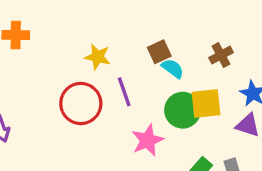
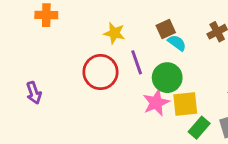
yellow square: (206, 103) -> (185, 104), moved
green circle: (183, 110) -> (167, 78), moved

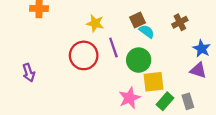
pink star: (156, 103) -> (129, 98), moved

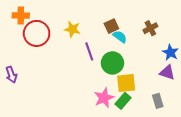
red circle: (84, 55) -> (37, 33), moved
green rectangle: (165, 101) -> (123, 101), moved

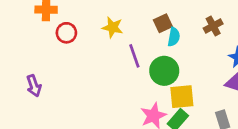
red circle: (37, 33) -> (66, 33), size x0.6
cyan semicircle: (120, 37) -> (174, 37), turned 64

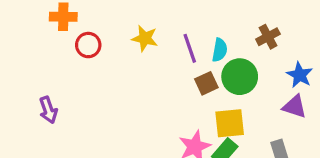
brown square: (163, 23) -> (206, 83), moved
purple line: (134, 56) -> (190, 48), moved
green circle: (164, 71) -> (240, 77), moved

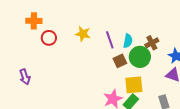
brown cross: (268, 37) -> (152, 43), moved

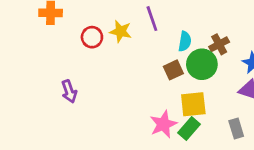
red circle: (49, 38) -> (92, 37), moved
purple line: (110, 40) -> (152, 19), moved
purple arrow: (25, 77) -> (69, 91), moved

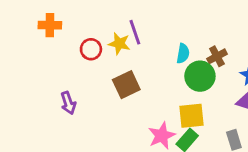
purple line: (152, 19) -> (135, 32), moved
brown square: (173, 70) -> (126, 85), moved, size x1.4

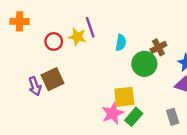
cyan semicircle: (183, 53) -> (121, 43), moved
brown square: (126, 85) -> (53, 79), moved
yellow square: (191, 116) -> (124, 97), moved

